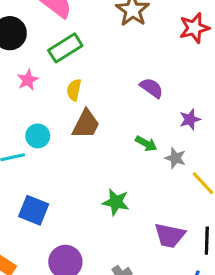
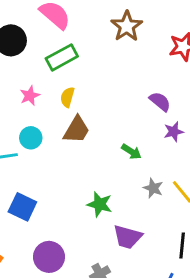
pink star: (28, 80) -> (30, 96), moved
purple semicircle: (152, 88) -> (160, 102), moved
gray star: (175, 158) -> (153, 188), moved
purple trapezoid: (170, 235) -> (128, 237), moved

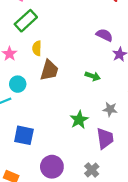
gray star: (153, 188) -> (110, 109), moved
green star: (100, 204) -> (79, 120), turned -30
purple trapezoid: (128, 237) -> (105, 138), turned -100

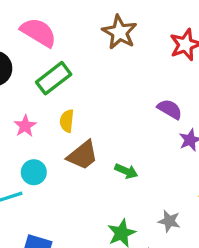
brown trapezoid: (49, 70) -> (83, 155), turned 30
green arrow: (93, 76) -> (126, 171), moved

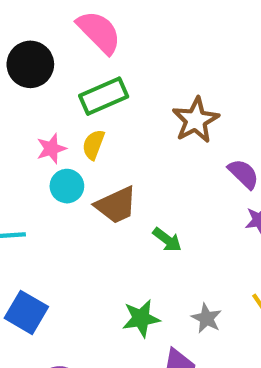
brown star: (120, 32) -> (196, 120), moved
yellow semicircle: (67, 121) -> (93, 145), moved
cyan circle: (34, 172) -> (67, 186), moved

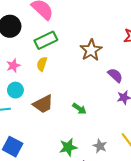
pink star: (51, 149) -> (13, 66), moved
cyan circle: (67, 186) -> (15, 90), moved
brown trapezoid: (116, 205) -> (43, 104), moved

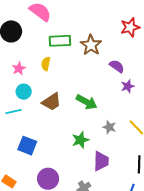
green rectangle: (46, 40) -> (60, 41), moved, turned 30
green arrow: (79, 109) -> (87, 102), size x1.5
gray star: (100, 146) -> (109, 127), moved

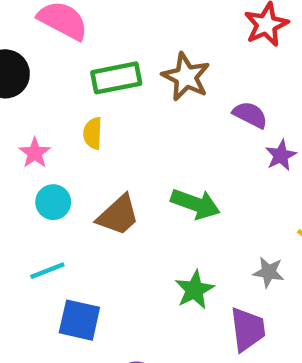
cyan line: (13, 111) -> (47, 271), moved
gray star: (109, 127) -> (269, 272), moved

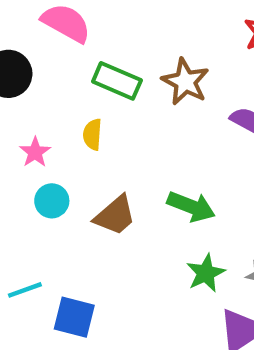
green rectangle: (116, 78) -> (117, 81), turned 33
cyan line: (47, 271) -> (25, 290), moved
green star: (194, 290) -> (206, 273), moved

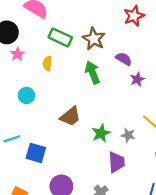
pink star: (35, 152) -> (17, 54), moved
green arrow: (191, 207) -> (92, 72), moved, turned -135
brown trapezoid: (115, 215) -> (70, 116), moved

